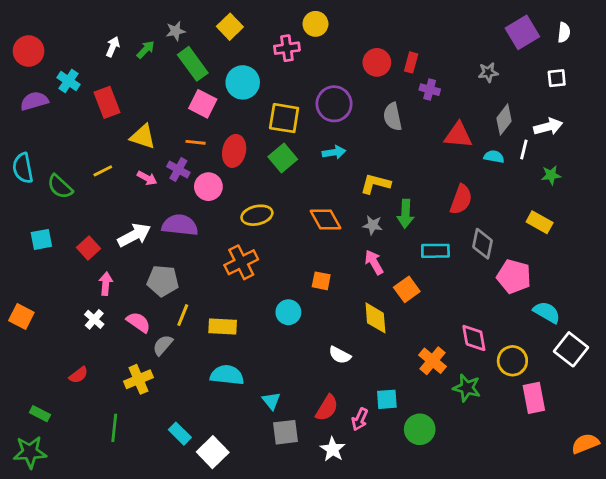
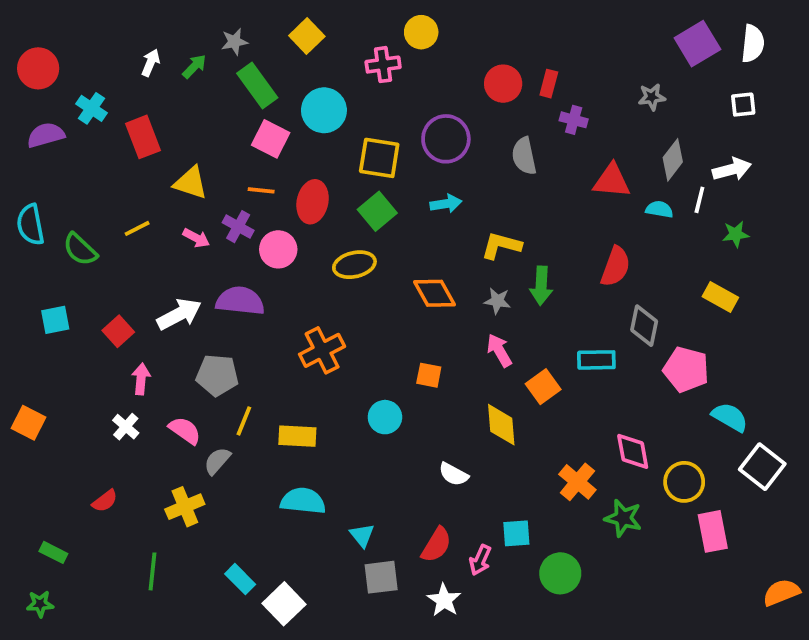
white semicircle: (564, 32) -> (753, 44), size x1.4
yellow ellipse: (257, 215) -> (354, 265), moved
cyan rectangle: (435, 251) -> (596, 360), moved
green star: (30, 452) -> (40, 604), size x0.6

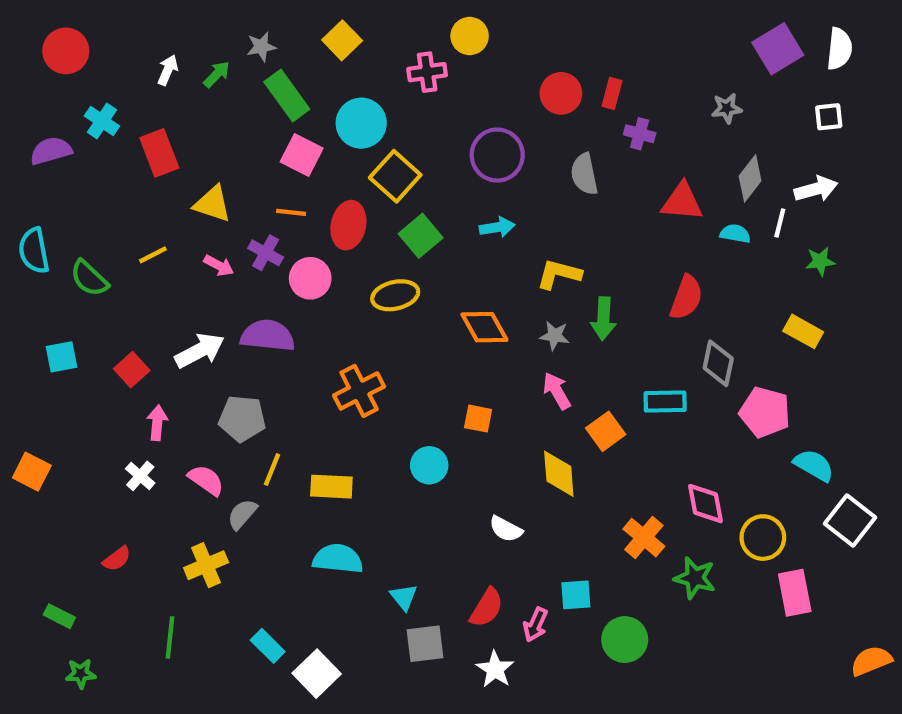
red circle: (38, 68) -> (66, 51), moved
yellow square: (379, 158) -> (395, 176), moved, turned 33
green star: (40, 604) -> (81, 674), moved

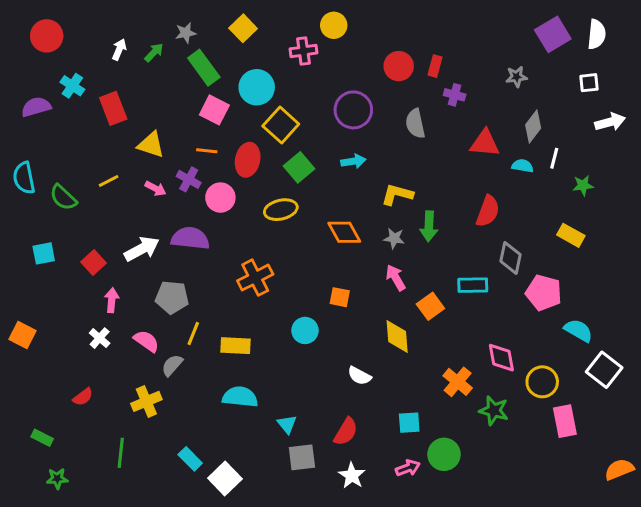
white arrow: (816, 189) -> (610, 122), moved
pink arrow: (535, 625) -> (408, 468), moved, turned -135

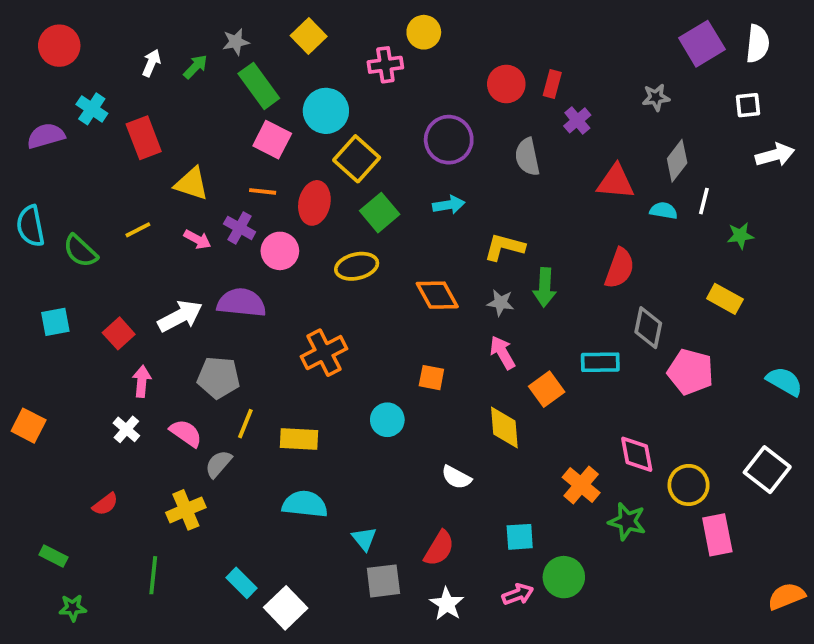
purple cross: (455, 95) -> (577, 120), turned 35
cyan semicircle: (578, 330) -> (784, 381), moved

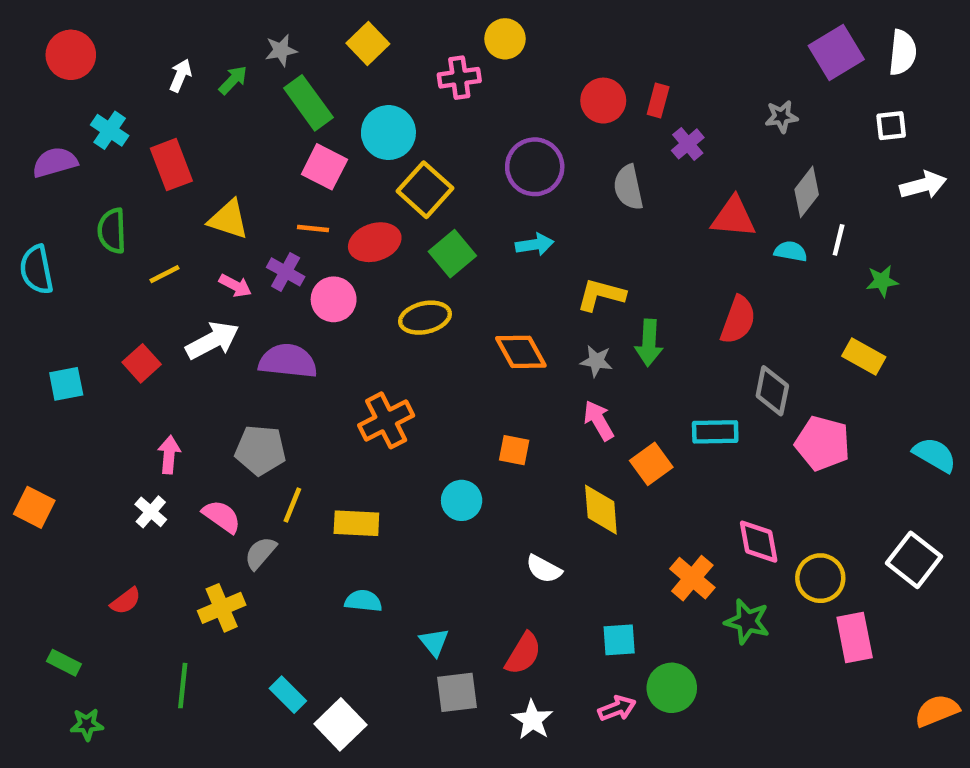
red ellipse: (314, 203) -> (375, 242), turned 60
green semicircle: (80, 251) -> (112, 231), moved, turned 45
white arrow: (180, 316) -> (212, 340), moved
red square: (119, 333) -> (142, 363), moved
cyan semicircle: (305, 504) -> (363, 601), size x0.7

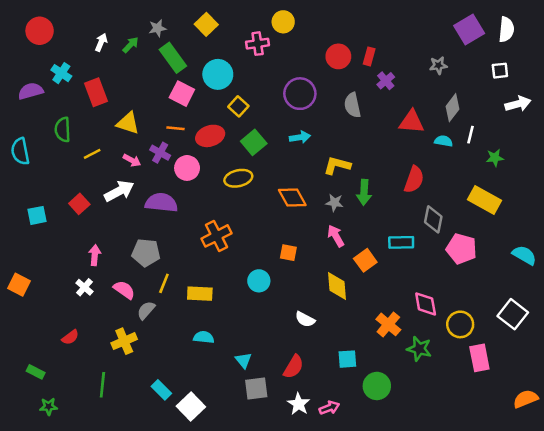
yellow square: (425, 190) -> (238, 106), size x0.7
yellow rectangle: (864, 356) -> (485, 200), size x1.4
pink arrow: (617, 708) -> (329, 408), moved

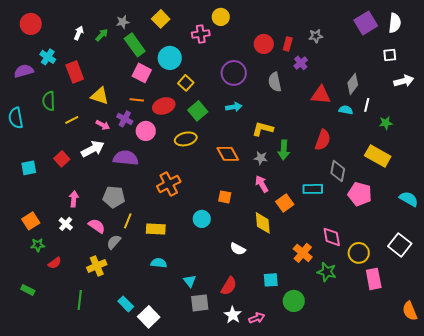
gray star: (438, 65) -> (316, 36), moved
orange square: (19, 285) -> (31, 221), moved, turned 30
orange semicircle: (526, 399) -> (410, 311), turned -90
green star: (49, 407) -> (38, 245), moved

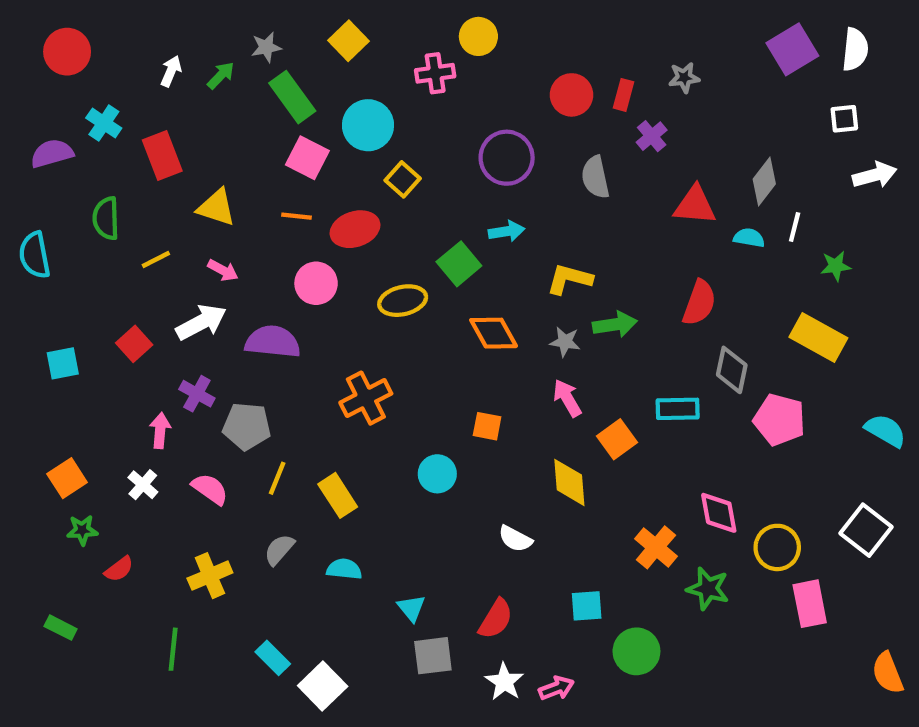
green square: (198, 111) -> (459, 264), moved
purple cross: (125, 119) -> (197, 394), moved
green arrow: (284, 150) -> (615, 324), turned -102
yellow rectangle: (156, 229) -> (338, 495), turned 54
gray semicircle: (114, 242) -> (279, 550), moved

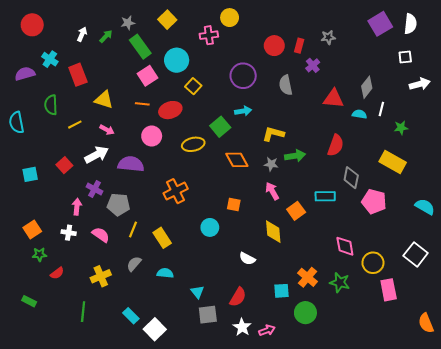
pink square: (307, 158) -> (147, 76), turned 30
white cross: (143, 485) -> (69, 233), turned -32
orange cross: (656, 547) -> (308, 277), moved

